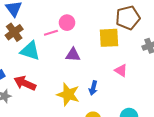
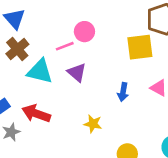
purple triangle: (73, 55) -> (77, 72), moved, turned 42
blue arrow: (93, 88) -> (123, 92), moved
yellow star: (68, 94) -> (93, 124), size x0.6

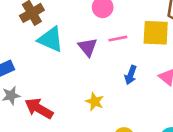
pink line: (65, 46) -> (118, 39), moved
red arrow: (36, 114) -> (39, 108), moved

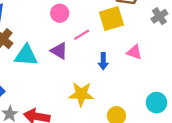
yellow star: (95, 102) -> (81, 94), size x1.5

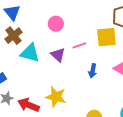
pink circle: (60, 13) -> (56, 24), moved
yellow star: (81, 94) -> (56, 97), moved

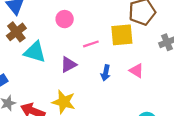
purple triangle: (58, 55) -> (68, 65), moved, turned 49

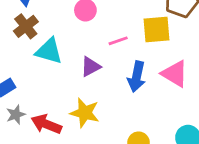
pink triangle: (136, 71) -> (175, 74), size x1.5
blue arrow: (106, 73) -> (137, 77), size x1.5

